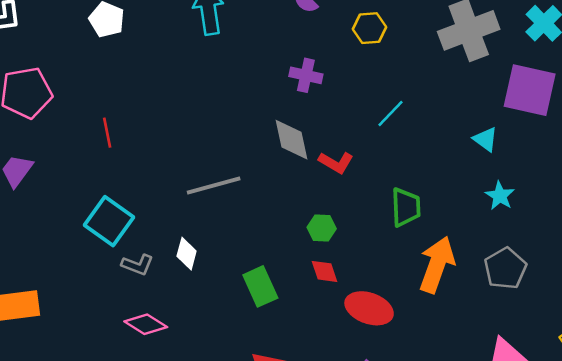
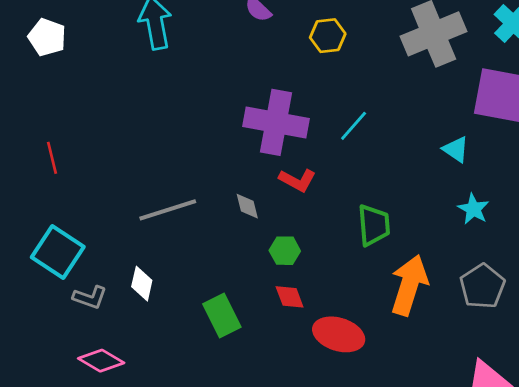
purple cross: (306, 75) -> (276, 122), moved, size x1.8
gray diamond: (291, 140) -> (247, 206), moved, size x0.6

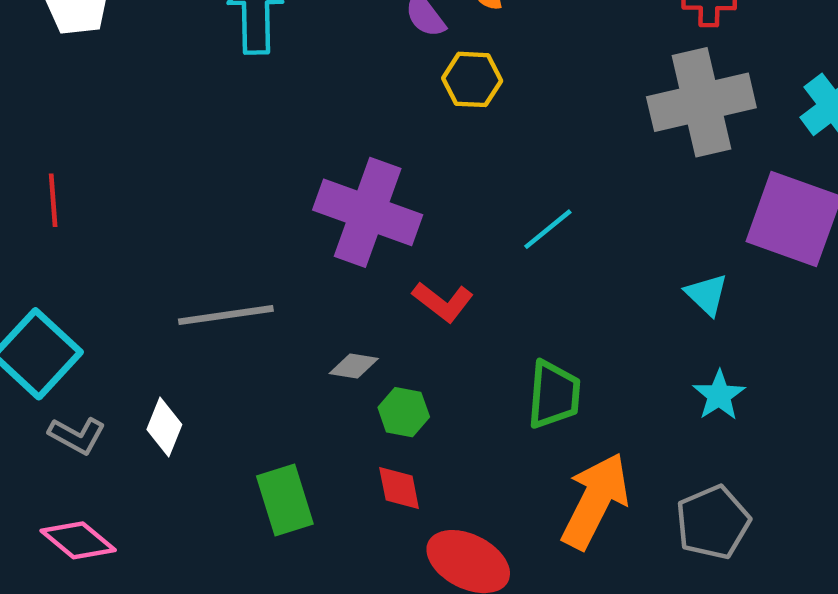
yellow hexagon: (328, 36) -> (472, 79), moved
purple cross: (276, 122) -> (368, 212), moved
gray diamond: (247, 206) -> (354, 366), moved, turned -76

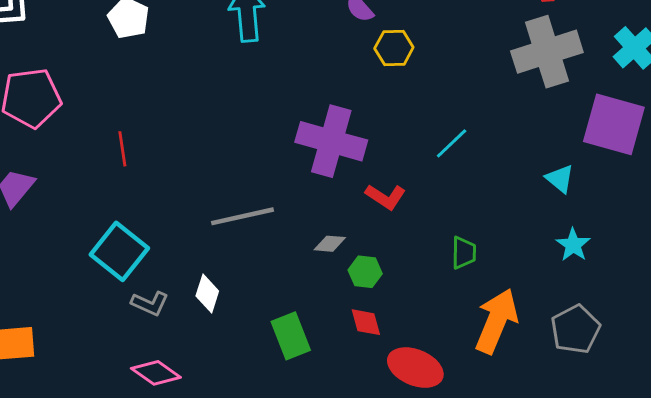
green trapezoid: (554, 395) -> (464, 253), size x0.7

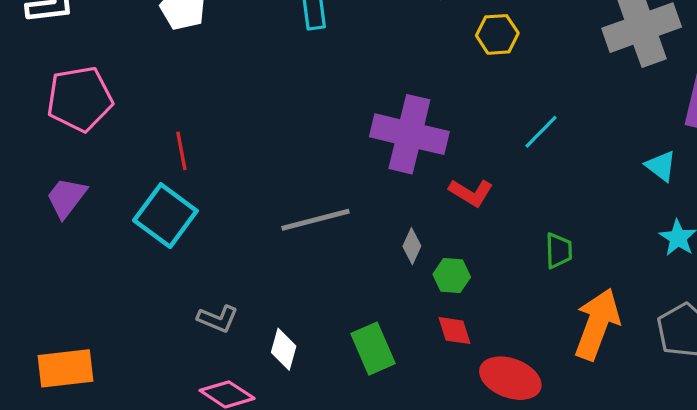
yellow hexagon: (394, 48) -> (497, 34), moved
gray diamond: (330, 244) -> (412, 246), turned -68
cyan square: (119, 251) -> (165, 216), moved
white diamond: (207, 293) -> (284, 349), moved

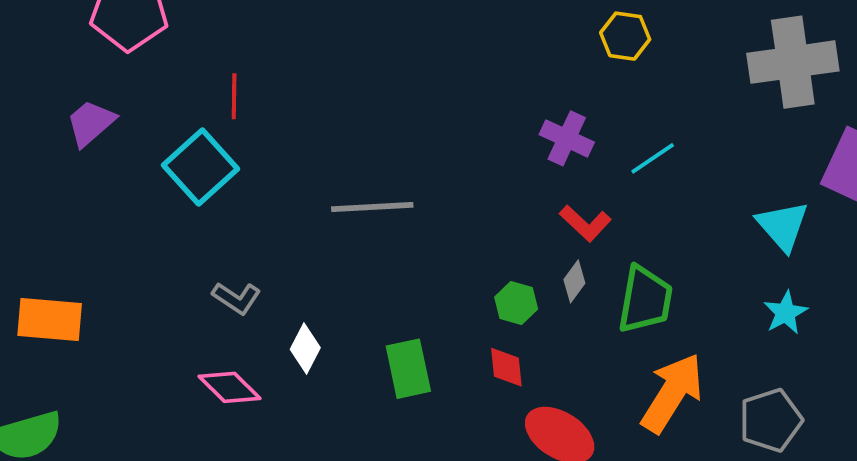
purple cross: (409, 134) -> (567, 138), moved, size x0.6
cyan triangle: (661, 166) -> (783, 226), size x1.4
red L-shape: (471, 193) -> (585, 223), moved
gray diamond: (412, 246) -> (574, 281), moved
green trapezoid: (559, 251) -> (645, 299), size x1.6

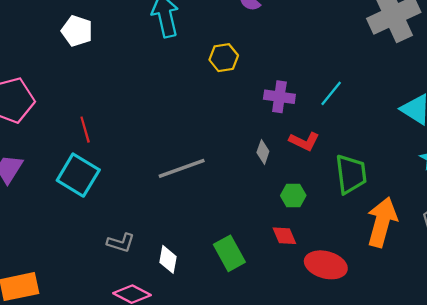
yellow hexagon: (625, 36) -> (224, 58), moved
gray diamond: (574, 281) -> (263, 152), moved
green hexagon: (516, 303) -> (293, 196), moved

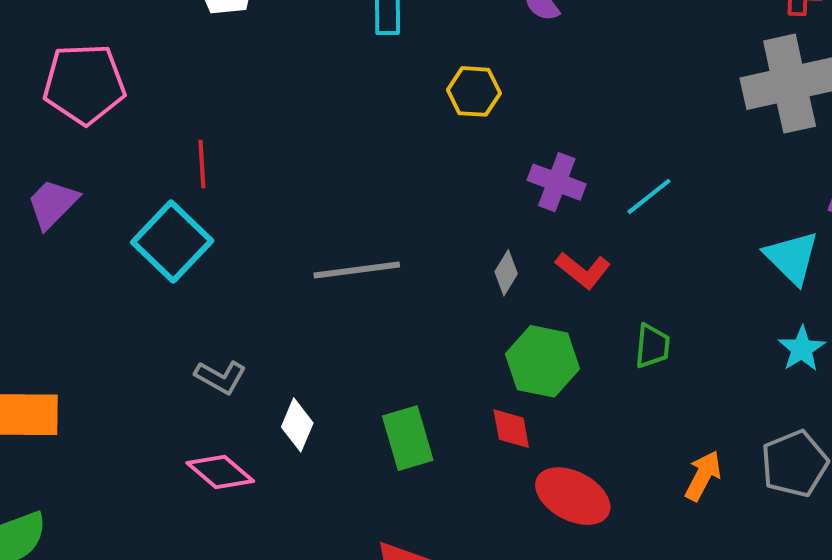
green trapezoid: (351, 174) -> (652, 346), size x0.6
green hexagon: (293, 196) -> (543, 361), size x1.6
orange arrow: (382, 222) -> (703, 476), moved, size x0.6

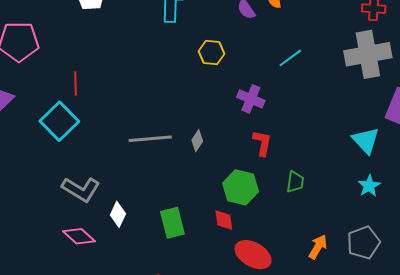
cyan line: (649, 196) -> (290, 58), moved
red L-shape: (583, 270) -> (262, 143), turned -120
gray diamond: (506, 273) -> (197, 141), moved
gray L-shape: (221, 377) -> (81, 189), size x1.5

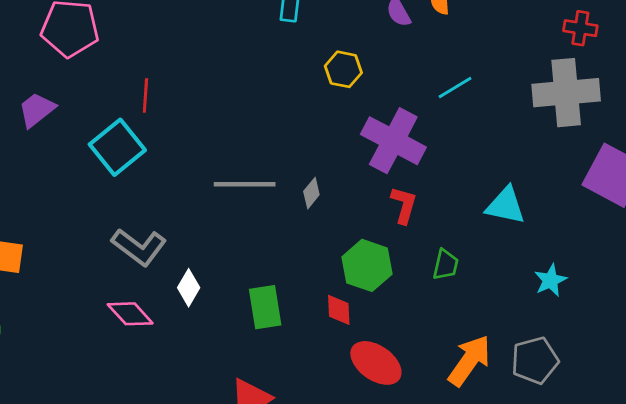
purple cross: (251, 99) -> (393, 141), size x1.6
cyan triangle: (366, 140) -> (506, 205), moved, turned -40
orange arrow: (318, 247) -> (469, 361), size x1.5

